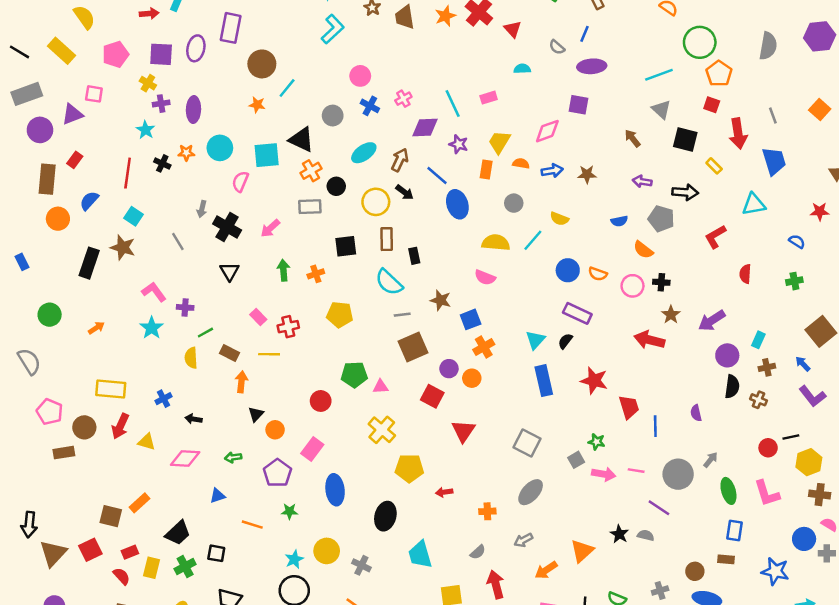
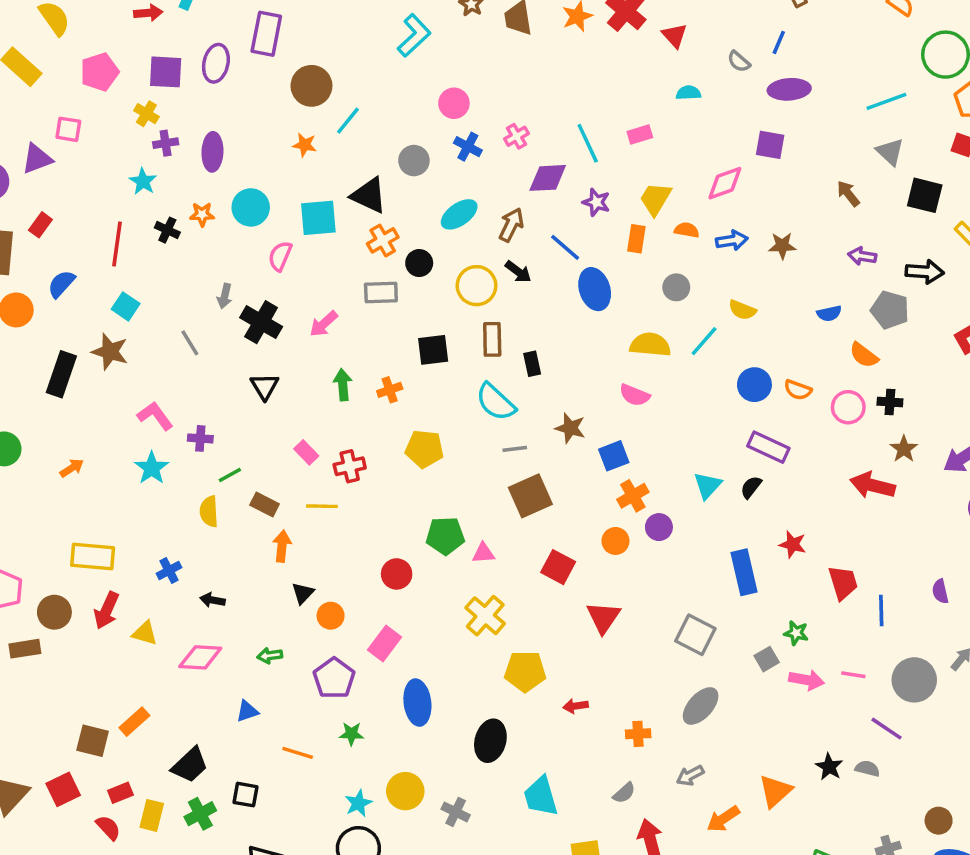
purple circle: (449, 369) -> (659, 527), moved
blue rectangle: (544, 381) -> (744, 572), moved
red star: (594, 381) -> (793, 544), size x0.7

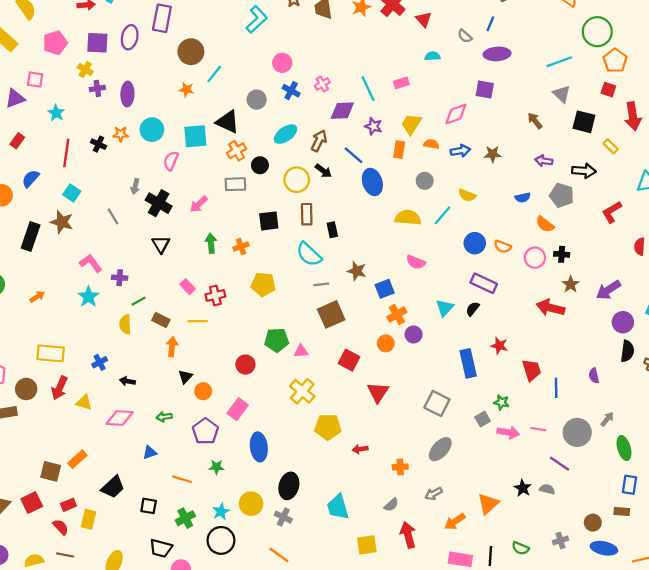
cyan star: (143, 181) -> (56, 113), moved
pink semicircle: (635, 395) -> (416, 262), moved
black ellipse: (490, 741) -> (289, 486), moved
green cross: (200, 814) -> (185, 518), moved

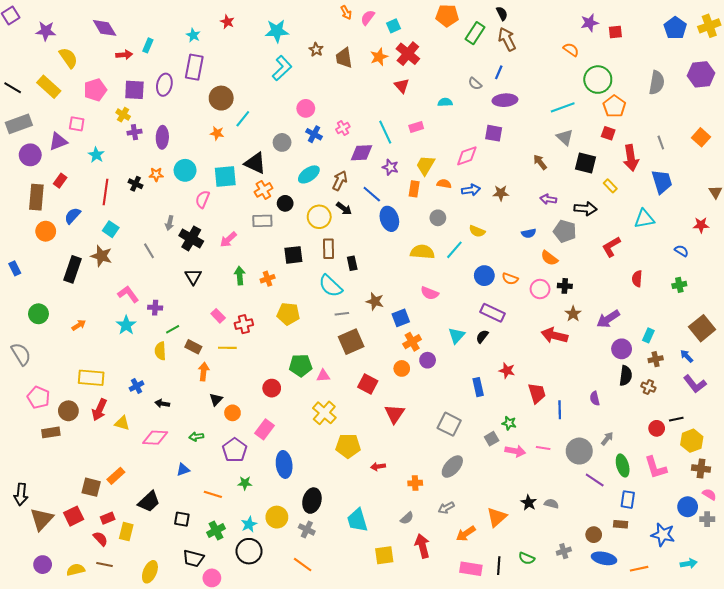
red triangle: (424, 19) -> (402, 86), moved
blue rectangle: (468, 363) -> (478, 387), size x0.7
purple line: (559, 464) -> (595, 480), moved

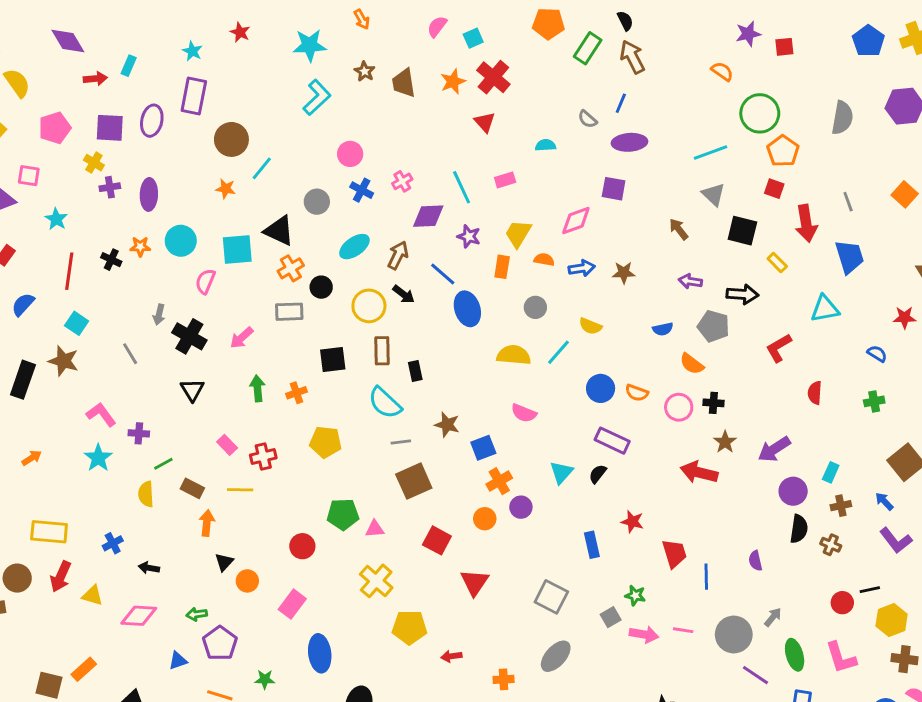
orange arrow: (346, 12) -> (362, 19), moved
purple pentagon: (235, 450) -> (220, 643), moved

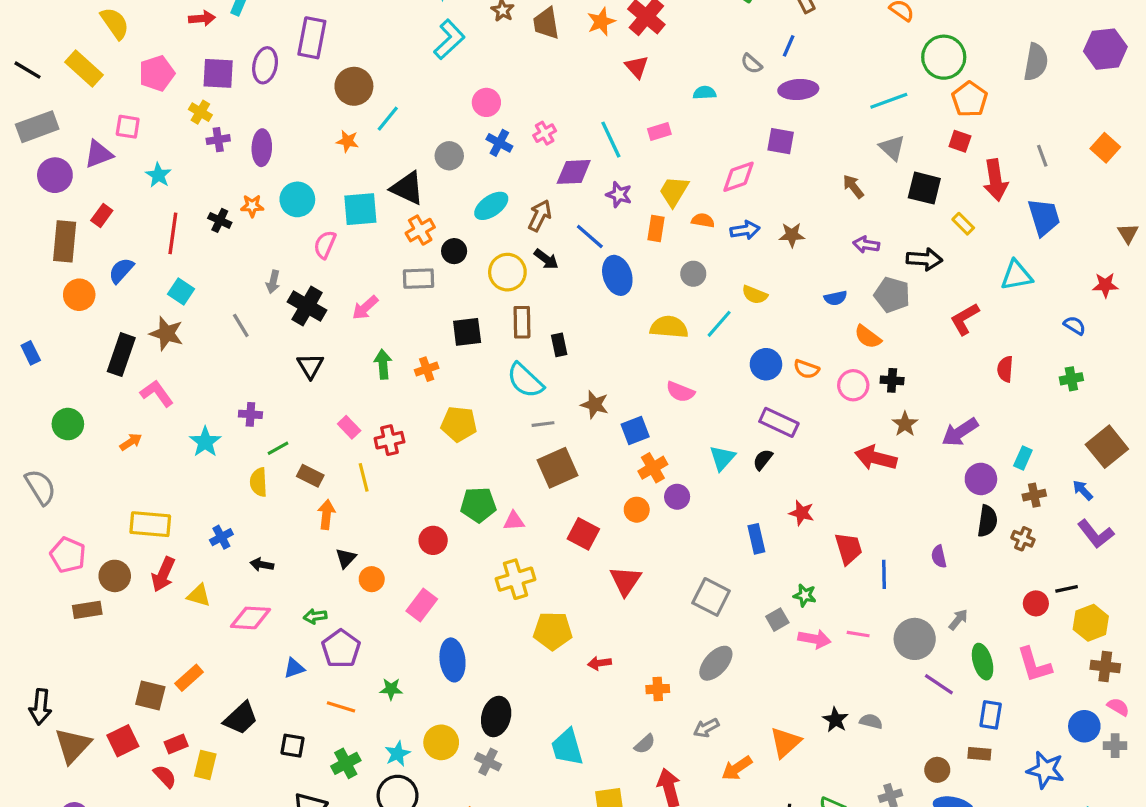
pink L-shape: (101, 414) -> (157, 393), moved
yellow line: (240, 490) -> (364, 477), turned 75
yellow cross: (376, 581) -> (516, 579), turned 32

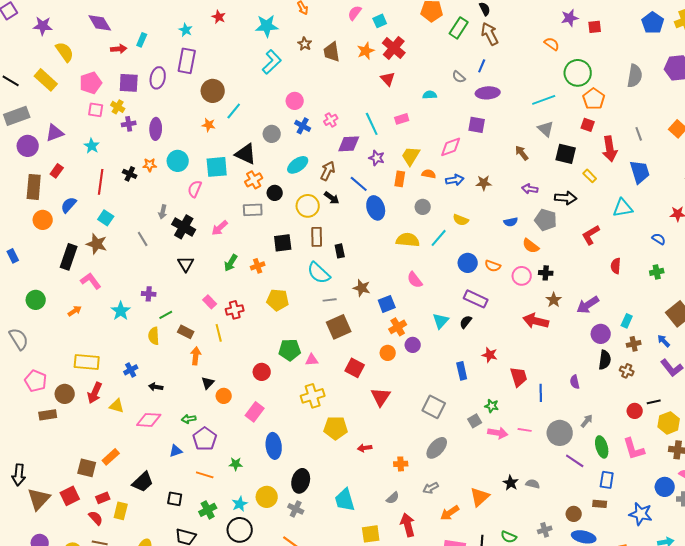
pink square: (128, 127) -> (96, 110), moved
green arrow: (383, 364) -> (231, 263), turned -144
pink semicircle: (680, 392) -> (415, 280), turned 30

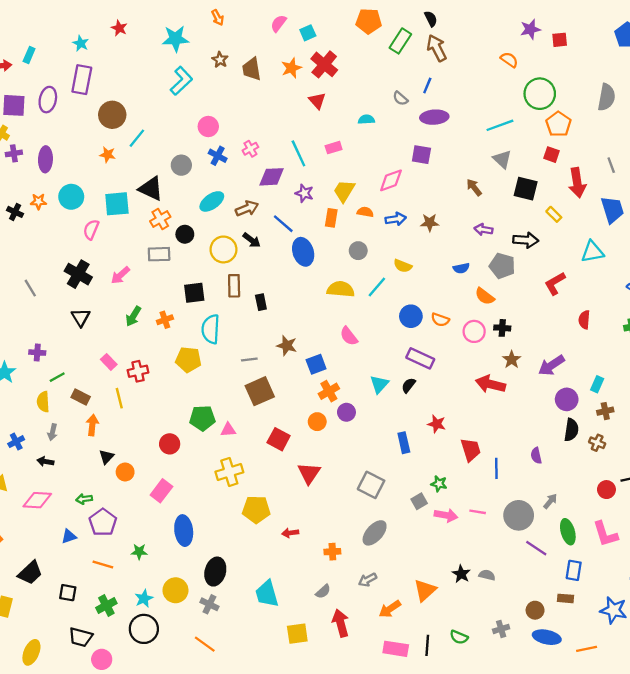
brown arrow: (328, 171) -> (247, 208), turned 42
gray arrow: (163, 212) -> (52, 432), moved
cyan semicircle: (319, 273) -> (211, 329), moved, turned 50

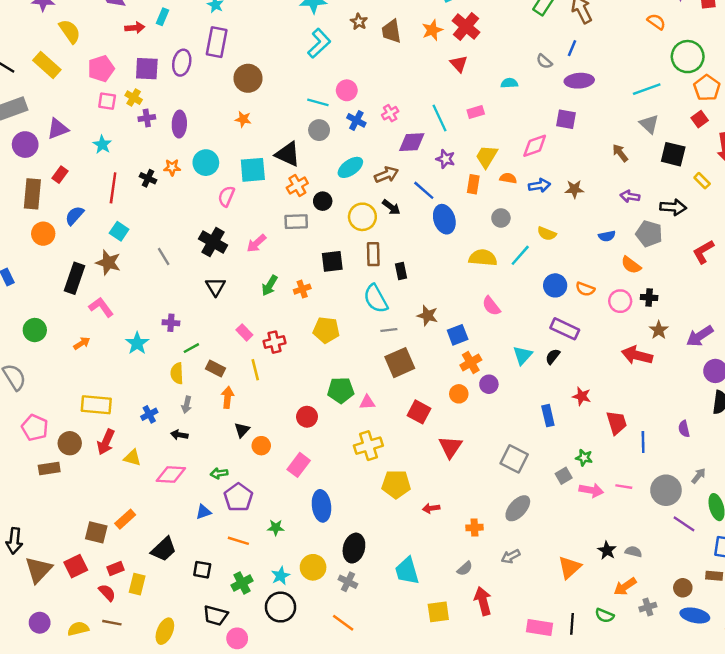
cyan line: (137, 138) -> (318, 102), moved, turned 66
red square: (551, 155) -> (700, 119), turned 35
cyan semicircle: (211, 329) -> (376, 299), moved, turned -32
orange arrow: (390, 609) -> (625, 587), moved

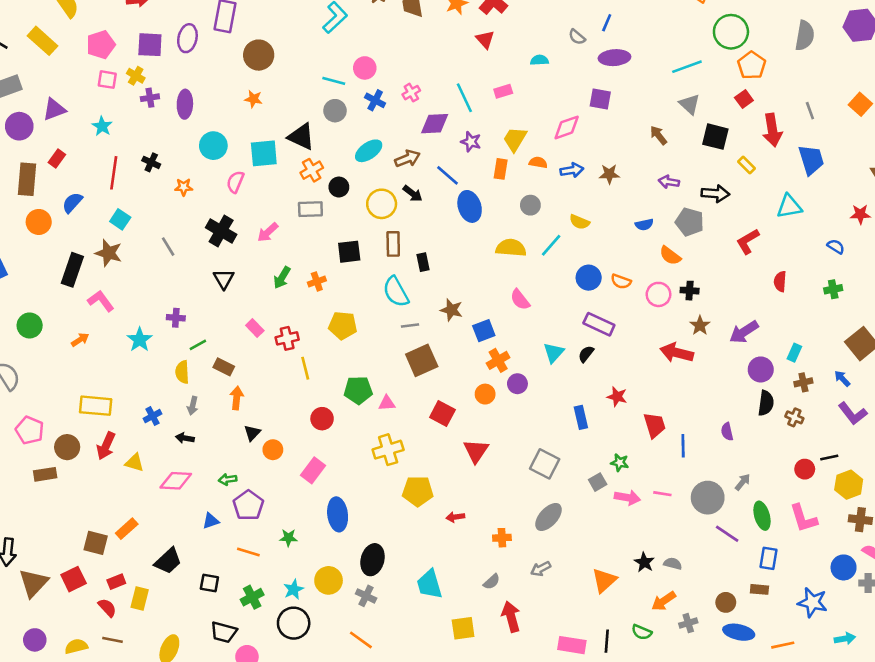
orange star: (172, 167) -> (184, 187), moved
yellow line: (255, 370) -> (305, 368), moved

